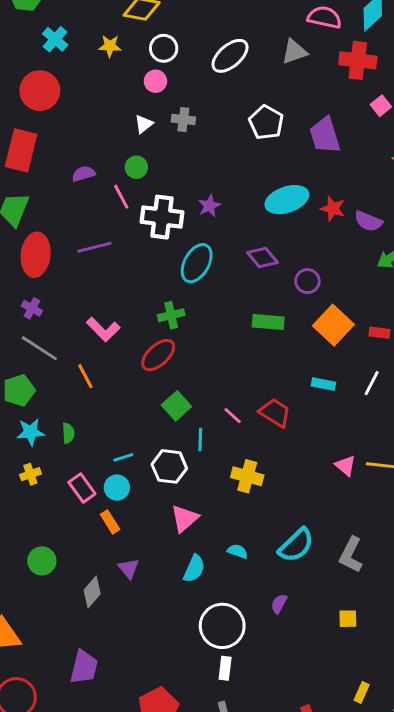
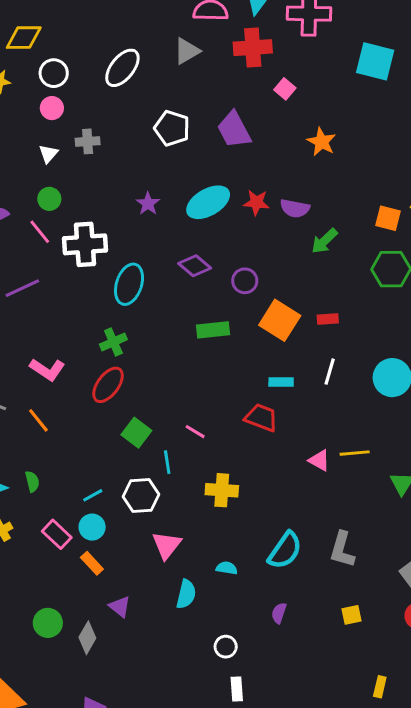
purple star: (209, 206) -> (148, 204), moved
red trapezoid: (275, 413) -> (261, 418), moved
green circle: (42, 561) -> (48, 623), moved
white circle: (222, 626) -> (226, 647), size x0.5

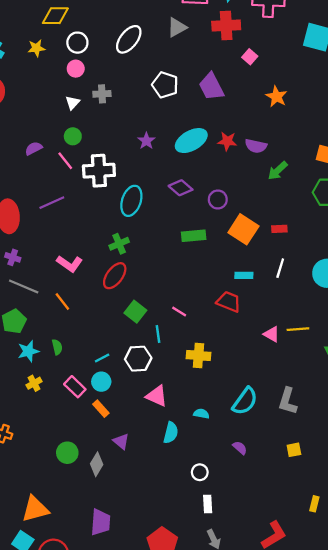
pink triangle: (167, 545) -> (157, 396), turned -45
purple semicircle: (279, 613) -> (240, 448), turned 112

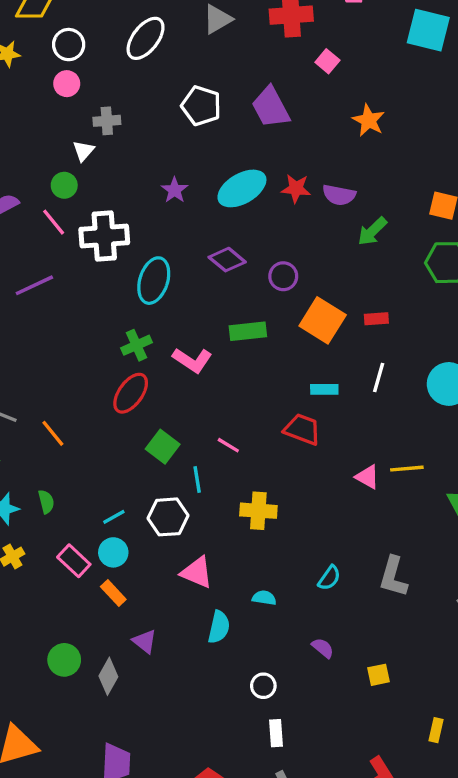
white triangle: (73, 103) -> (84, 151), moved
pink L-shape: (70, 264) -> (192, 360), moved
cyan semicircle: (245, 401) -> (329, 578), size x0.6
yellow square: (294, 450) -> (378, 675), moved

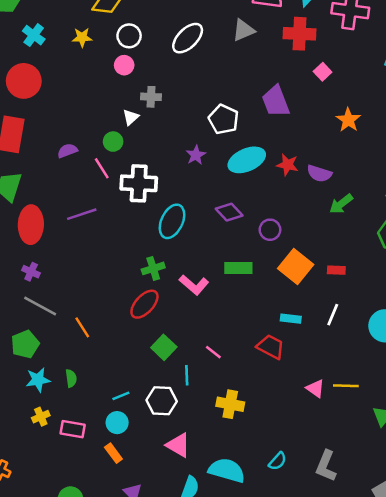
white pentagon: (201, 106) -> (224, 119), moved
pink rectangle: (74, 561) -> (73, 429), moved, turned -40
cyan semicircle: (264, 598) -> (227, 470), size x2.0

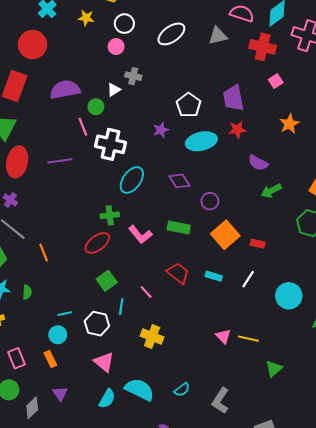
purple semicircle: (67, 151) -> (65, 90), moved, size x1.8
red star: (287, 165) -> (237, 130), moved, turned -30
red trapezoid: (271, 347) -> (178, 273), moved
pink rectangle: (73, 429) -> (16, 358), moved, turned 48

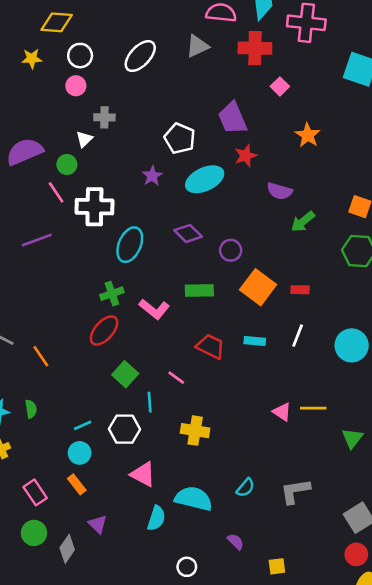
gray L-shape: (220, 401) -> (295, 491), turned 60

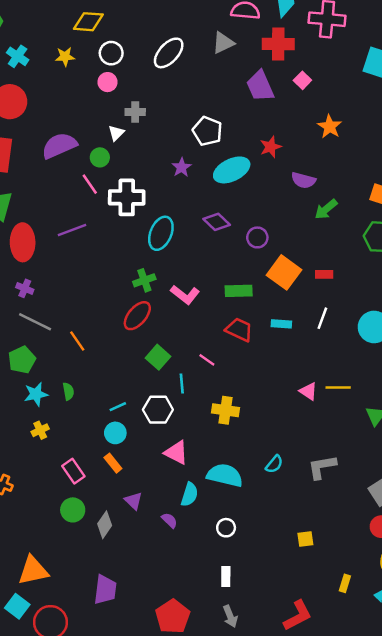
purple trapezoid: (233, 118) -> (260, 86), moved
green rectangle: (199, 291) -> (239, 291), moved
purple semicircle: (236, 542) -> (169, 520), moved
white circle: (187, 567) -> (226, 528), moved

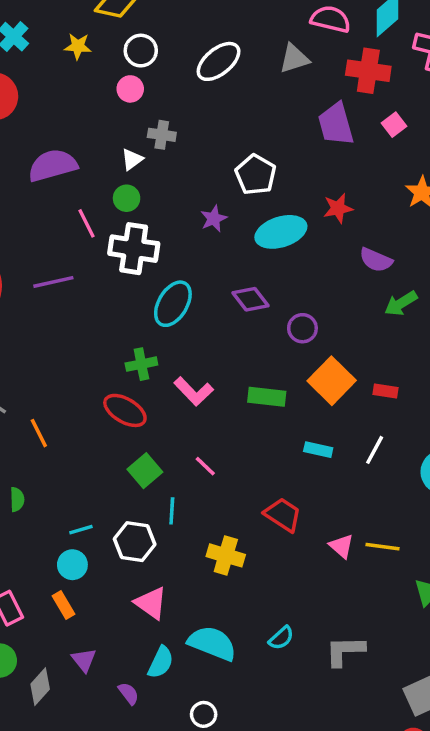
green circle: (100, 157) -> (127, 198), moved
red ellipse: (137, 316) -> (125, 410), turned 72
red trapezoid: (239, 330) -> (283, 515), moved
pink line: (207, 360) -> (205, 466), moved

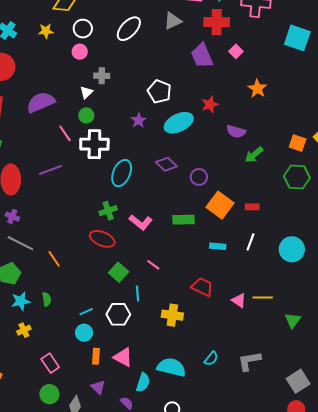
pink triangle: (151, 603) -> (123, 357), moved
orange rectangle: (63, 605) -> (96, 356), moved, turned 42

